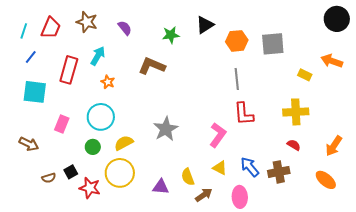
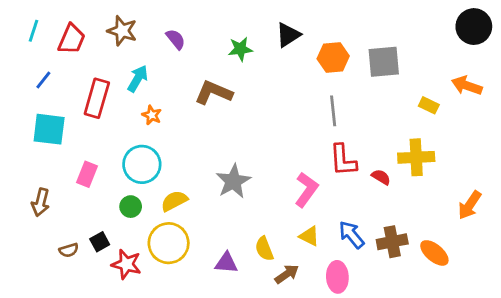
cyan line: (24, 31) -> (34, 31), moved
brown arrow: (29, 144) -> (41, 202), turned 78
red semicircle: (294, 145) -> (381, 177), moved
orange ellipse: (326, 180) -> (434, 253), moved

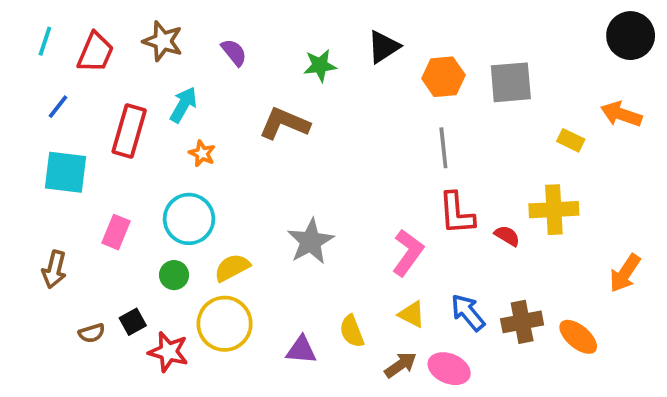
brown arrow: (287, 274) -> (400, 365), moved
pink ellipse: (337, 277) -> (449, 369), turned -64

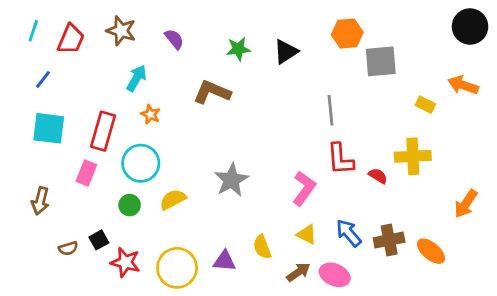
black triangle: (384, 47) -> (286, 52), moved
orange hexagon: (443, 77) -> (347, 33), moved
red rectangle: (129, 131) -> (103, 131), moved
yellow circle: (225, 324) -> (177, 268), moved

